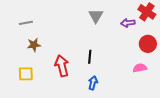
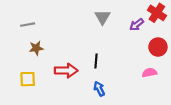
purple arrow: (128, 23) -> (137, 25), turned -32
red arrow: (62, 66) -> (66, 71), turned 105
blue arrow: (93, 83) -> (99, 89), turned -40

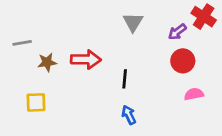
gray line: (28, 25) -> (22, 43), moved
red circle: (158, 47) -> (183, 61), moved
red arrow: (66, 71) -> (86, 59), moved

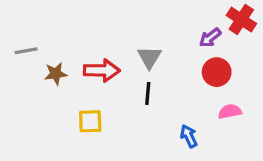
gray triangle: (133, 22) -> (149, 57), moved
yellow square: (36, 102) -> (90, 121), moved
blue arrow: (129, 115) -> (189, 136), moved

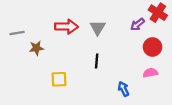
gray triangle: (149, 57) -> (98, 28), moved
red arrow: (102, 70) -> (66, 27), moved
red circle: (217, 72) -> (152, 47), moved

